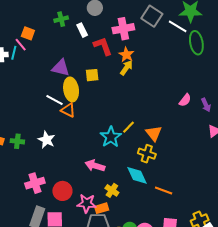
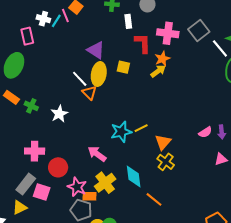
pink semicircle: (185, 100) -> (205, 132), moved
yellow cross: (147, 154) -> (166, 162), moved
yellow cross: (112, 190) -> (105, 183), size x1.5

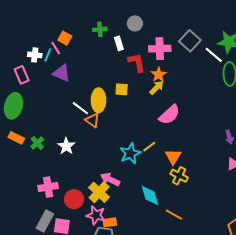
purple triangle: (96, 50) -> (62, 73), moved
green cross: (31, 106) -> (37, 143), turned 32
pink semicircle: (205, 132) -> (169, 115), moved, size x1.6
yellow cross: (105, 183) -> (99, 192), moved

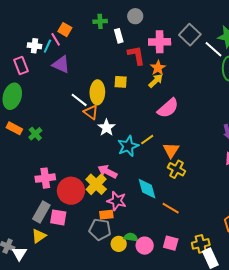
white star: (66, 146) -> (106, 128), moved
red circle: (74, 199) -> (71, 191), size x1.4
pink star: (96, 215) -> (117, 201), moved

